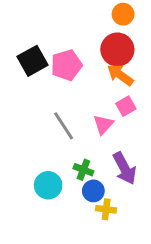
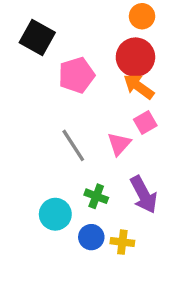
black square: (33, 61) -> (37, 37), moved, turned -32
blue circle: (93, 191) -> (91, 237), moved

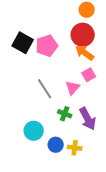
black square: (37, 37) -> (23, 43), moved
green cross: (96, 196) -> (65, 114), moved

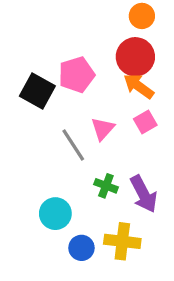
black square: (23, 43) -> (37, 91), moved
pink triangle: (73, 88) -> (103, 129), moved
blue circle: (56, 145) -> (81, 248), moved
yellow cross: (75, 148) -> (122, 241), size x1.5

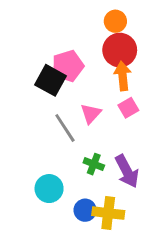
orange circle: (142, 16) -> (115, 21), moved
orange arrow: (139, 86) -> (123, 76), turned 48
black square: (37, 91) -> (50, 80), moved
blue circle: (81, 248) -> (85, 210), moved

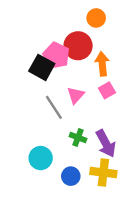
red circle: (120, 50) -> (78, 46), moved
pink pentagon: (68, 66) -> (56, 55), turned -30
yellow cross: (108, 213) -> (103, 172), moved

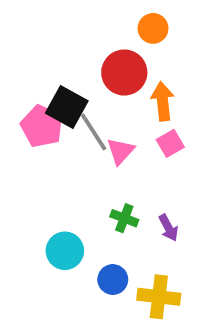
pink pentagon: (56, 55) -> (42, 126), moved
gray line: (54, 107) -> (94, 132), moved
purple arrow: (106, 144) -> (168, 228), size x0.6
yellow cross: (103, 172) -> (159, 297), moved

